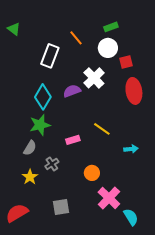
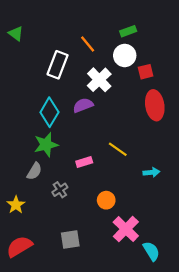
white cross: (94, 78) -> (99, 80), moved
yellow star: (30, 177) -> (16, 205), moved

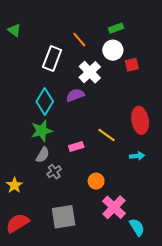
red ellipse: (155, 105) -> (140, 120), moved
gray semicircle: (34, 171) -> (43, 155), moved
gray square: (70, 240) -> (64, 217), size x1.4

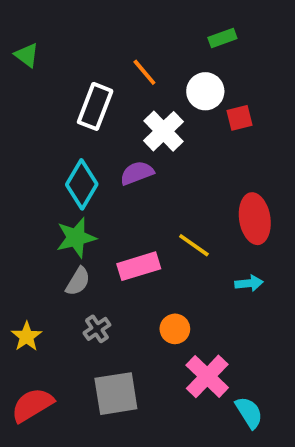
green rectangle: (116, 28) -> (222, 38), moved
pink rectangle: (76, 147) -> (139, 266), size x1.5
gray cross: (54, 172) -> (97, 329), moved

